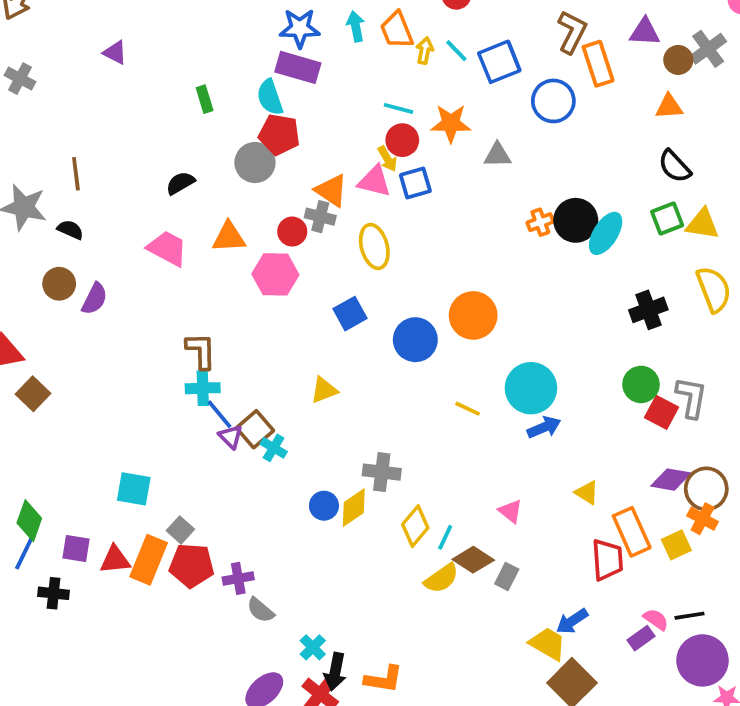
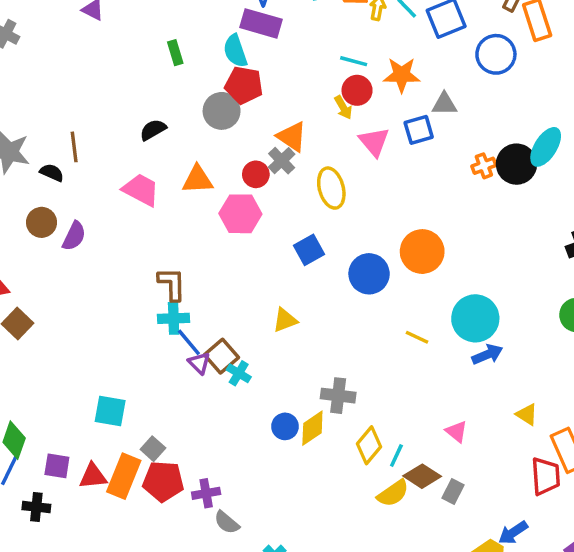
brown line: (76, 174) -> (74, 147), moved
pink triangle: (374, 181) -> (374, 142), moved, turned 36
blue square: (415, 183) -> (419, 130), moved
gray cross: (320, 217) -> (282, 161), turned 32
cyan ellipse: (606, 233) -> (546, 147), moved

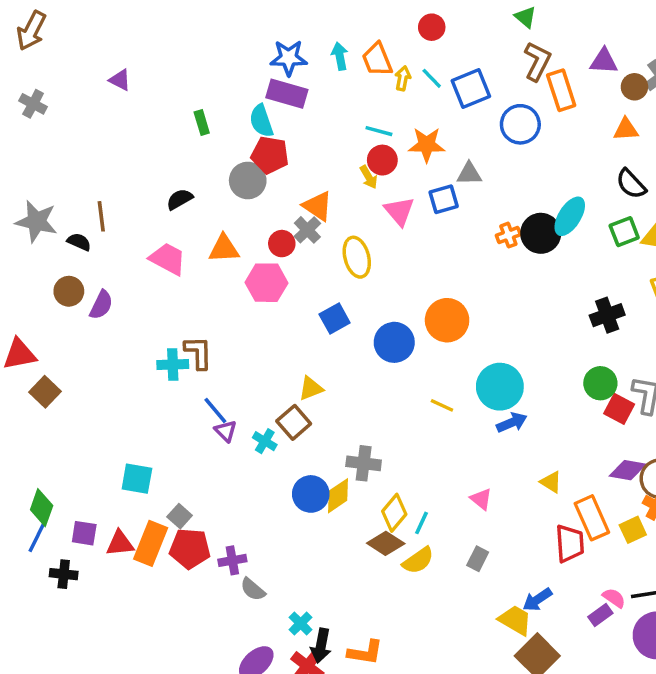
cyan cross: (174, 318) -> (173, 364), moved
brown square: (222, 356) -> (294, 422), moved
blue circle: (285, 426) -> (311, 494), size x1.4
brown diamond: (422, 476) -> (386, 543), moved

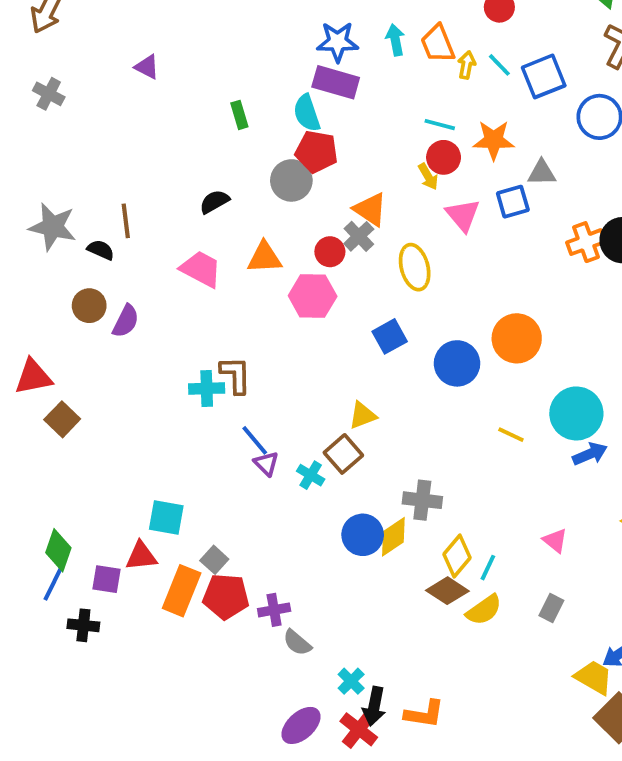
orange cross: (508, 235) -> (586, 242), size x1.4
red triangle: (120, 543) -> (141, 556), moved

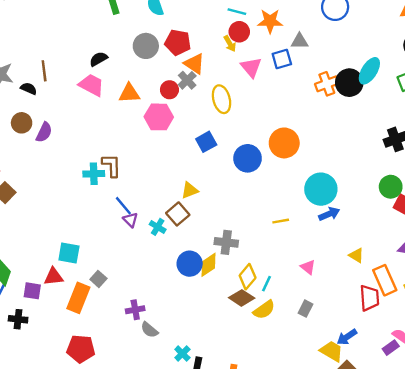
red pentagon: (316, 152) -> (178, 42), moved
pink trapezoid: (201, 269) -> (91, 85), moved
yellow line: (511, 435) -> (281, 221), moved, turned -35
red pentagon: (226, 596) -> (81, 349), moved

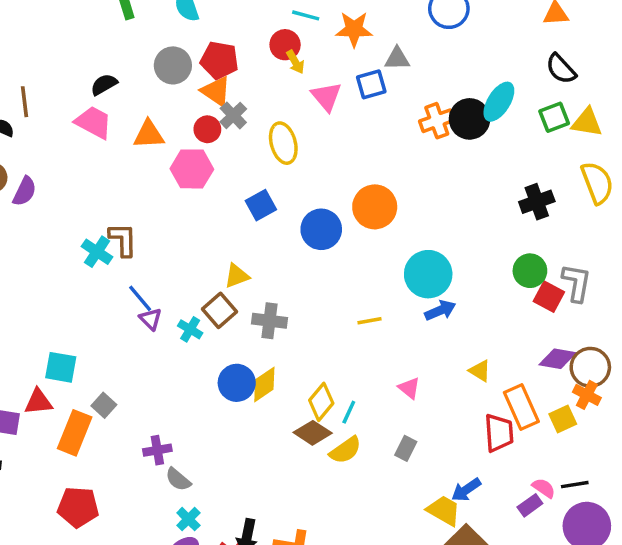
red circle: (239, 32) -> (285, 45), moved
orange triangle: (194, 64) -> (216, 91), moved
cyan cross: (94, 174) -> (97, 252), turned 36
gray cross: (226, 242) -> (269, 321), moved
cyan cross: (182, 354) -> (188, 519), moved

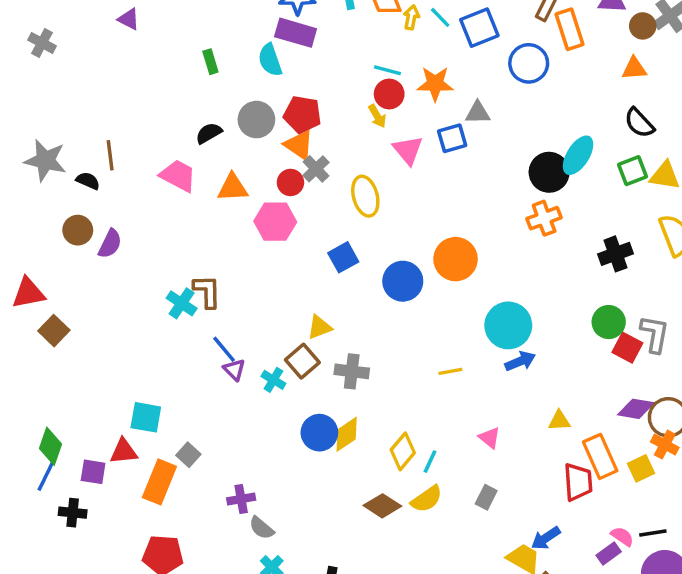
red circle: (285, 45) -> (389, 94), moved
black semicircle: (104, 84) -> (209, 133), moved
orange cross: (437, 121) -> (544, 218), moved
yellow triangle: (480, 371) -> (559, 421), turned -35
brown diamond: (313, 433) -> (382, 506), moved

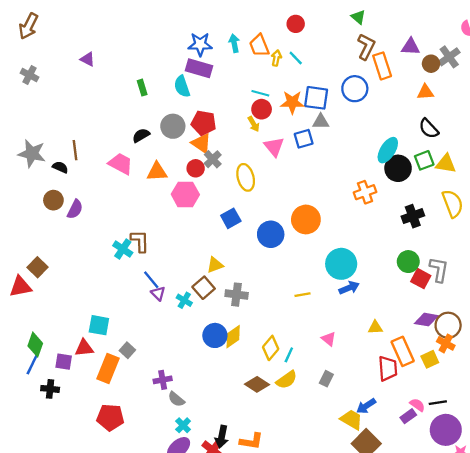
blue square: (479, 28) -> (316, 98), moved, turned 30
black circle: (549, 172) -> (398, 168), moved
red triangle: (28, 293) -> (20, 287), moved

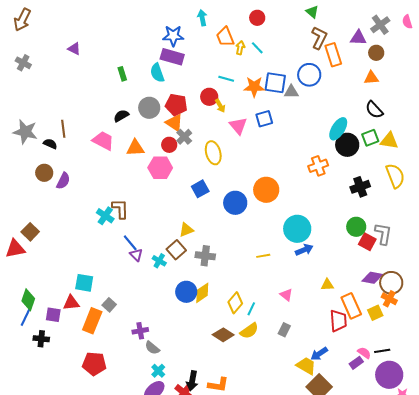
cyan arrow: (234, 43) -> (202, 18), moved
gray cross: (449, 57) -> (380, 25), moved
red circle: (262, 109) -> (209, 97), moved
gray triangle: (321, 122) -> (291, 92), moved

